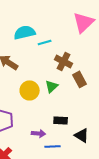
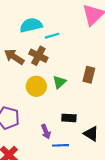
brown cross: (64, 61) -> (38, 56), moved
brown rectangle: (80, 79) -> (89, 75), turned 42
purple arrow: (39, 133) -> (46, 132), turned 64

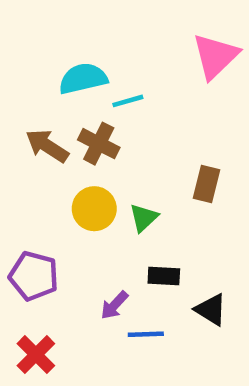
green triangle: (59, 82) -> (144, 218), moved
purple arrow: (46, 132) -> (114, 305), turned 64

